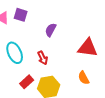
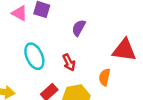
orange semicircle: (84, 78) -> (105, 77), moved, turned 40

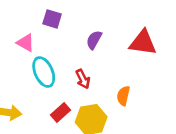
pink triangle: (20, 13) -> (26, 43), moved
red triangle: (124, 50) -> (143, 43), moved

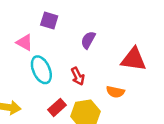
red triangle: (143, 43) -> (134, 59), moved
orange semicircle: (123, 96) -> (115, 92), turned -90

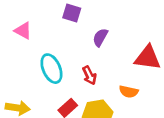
purple square: (49, 20) -> (72, 13), moved
pink triangle: (24, 43) -> (23, 31), moved

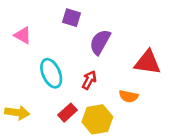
purple semicircle: (100, 37) -> (100, 42), size x1.4
red arrow: (89, 75) -> (89, 80), turned -126

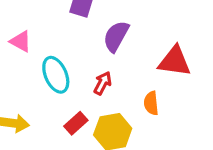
pink triangle: (23, 35) -> (21, 41), moved
orange semicircle: (129, 96) -> (151, 103), turned 72

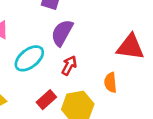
purple semicircle: (116, 36) -> (62, 33), moved
cyan ellipse: (56, 75) -> (29, 58), turned 76

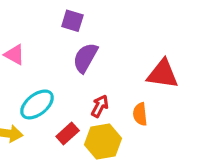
cyan ellipse: (29, 58) -> (37, 104), moved
red arrow: (69, 65) -> (100, 106), moved

